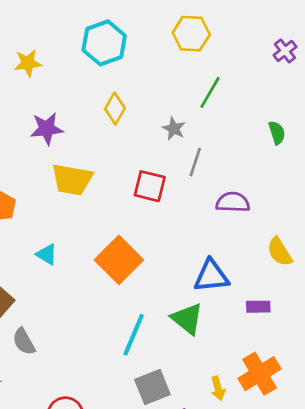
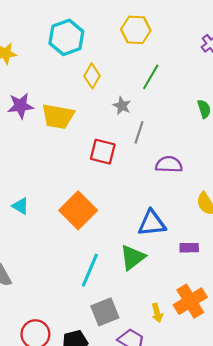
yellow diamond: (115, 109) -> (92, 76), moved
yellow trapezoid: (72, 179) -> (58, 116), moved
green triangle: (187, 319) -> (133, 257), turned 44

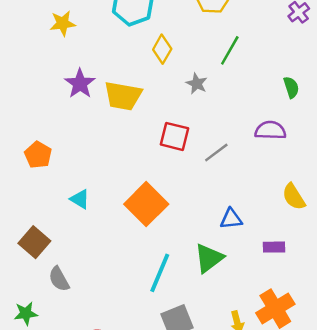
purple star: (20, 106) -> (80, 84), turned -30
gray line: (139, 132) -> (216, 152), moved, turned 35
purple semicircle: (169, 164) -> (270, 130), moved
blue triangle: (152, 223) -> (231, 219), size x0.7

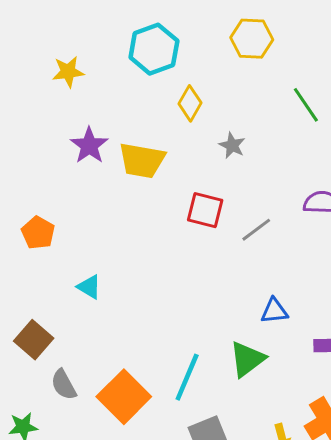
green line: (230, 50) -> (306, 105), moved, turned -64
orange square: (146, 204) -> (124, 397), moved

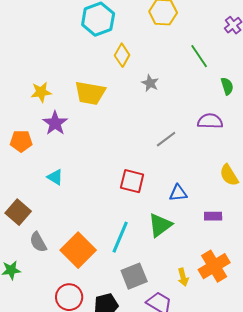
yellow star: (68, 72) -> (41, 92), moved
purple star: (89, 145) -> (55, 123), moved
red square: (205, 210) -> (132, 181), moved
orange pentagon: (38, 233) -> (21, 141), turned -30

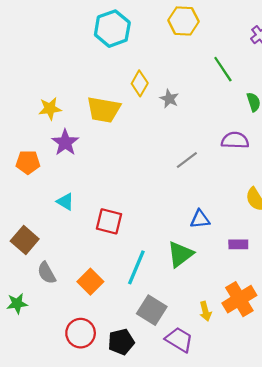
yellow diamond: (122, 55) -> (140, 83), moved
red square: (132, 181) -> (109, 221), moved
orange square: (78, 250) -> (90, 282), size x0.7
gray square: (134, 276) -> (152, 310), turned -36

